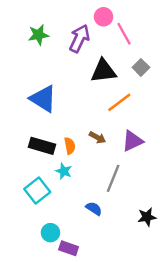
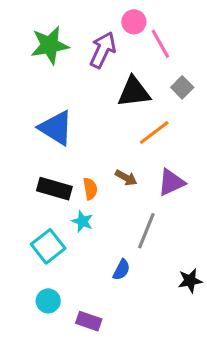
green star: (38, 35) -> (50, 45), size x1.4
blue semicircle: (94, 209) -> (121, 270), turned 84
cyan circle: (50, 233) -> (48, 301), moved

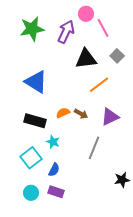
orange semicircle: (90, 189) -> (63, 113), moved, turned -104
blue semicircle: (121, 270) -> (54, 170), moved
purple rectangle: (89, 321) -> (56, 192), moved

